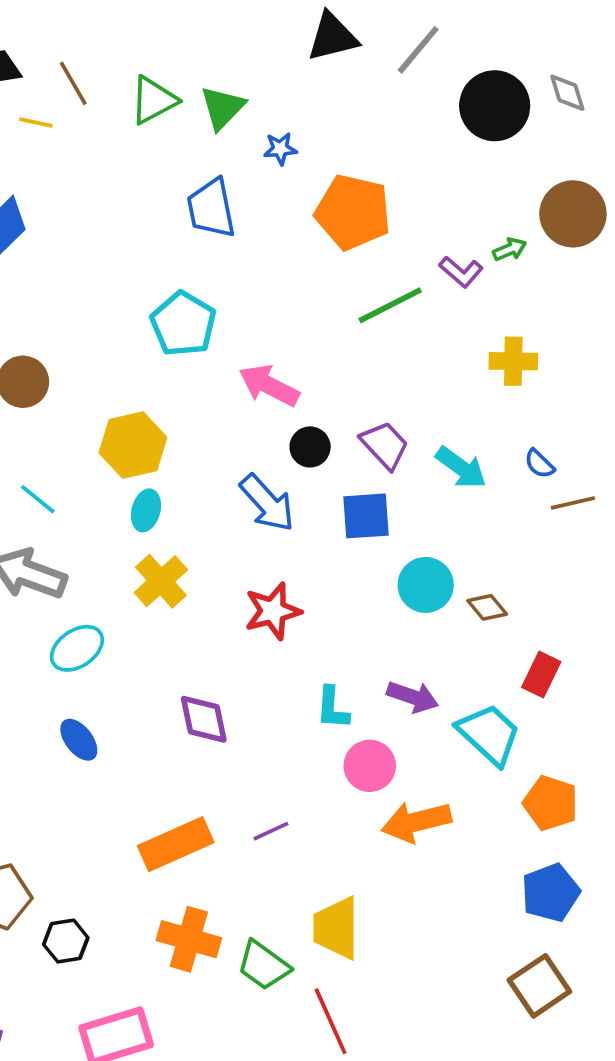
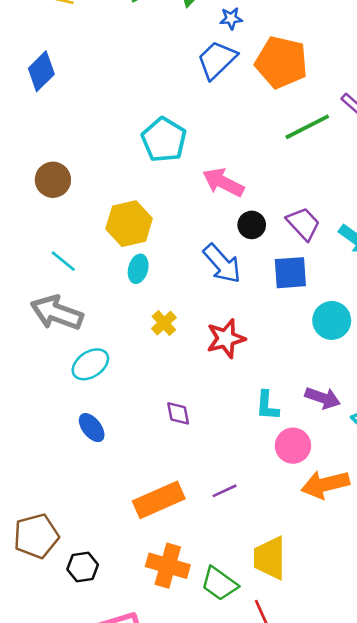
blue trapezoid: (211, 208) -> (217, 60), moved, turned 57
yellow cross: (161, 581) -> (164, 323), moved, size x0.7
purple diamond: (204, 719) -> (178, 413), size x0.7

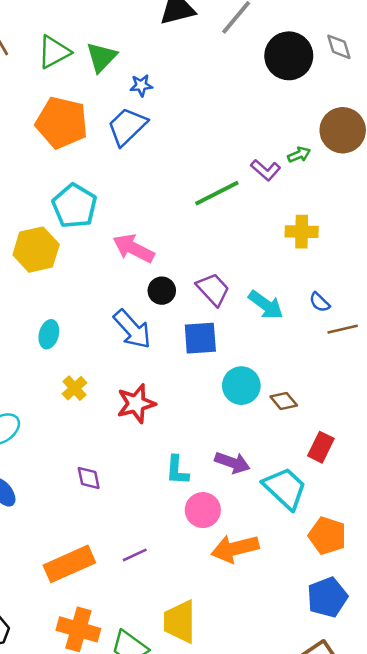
orange pentagon: (281, 62) -> (62, 123), moved
yellow hexagon: (129, 224) -> (36, 250), moved

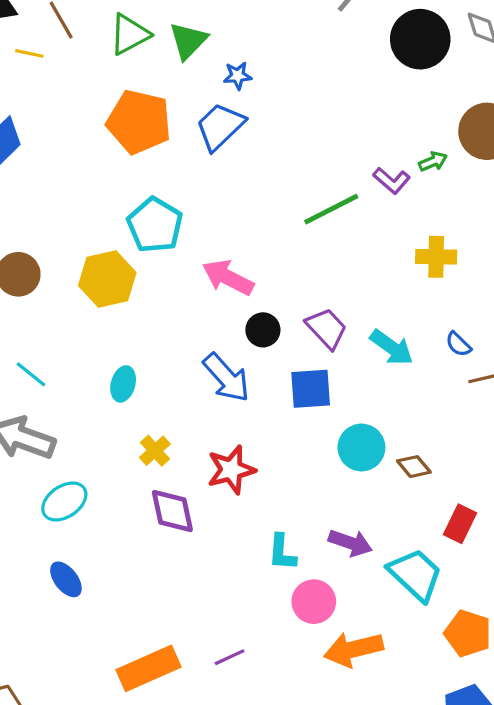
purple diamond: (89, 478) -> (172, 511), moved, size x1.5

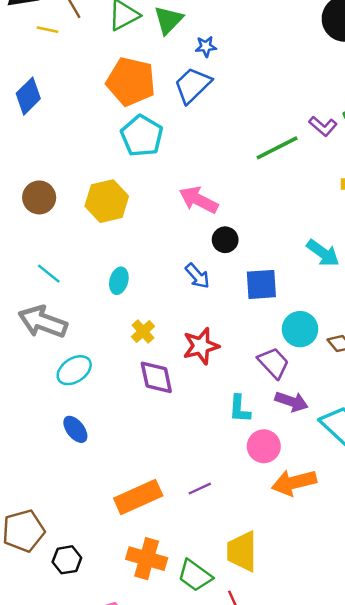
cyan pentagon: (155, 225) -> (142, 136), moved
purple trapezoid: (326, 328) -> (273, 363), moved
blue arrow: (226, 378) -> (197, 276), size x0.7

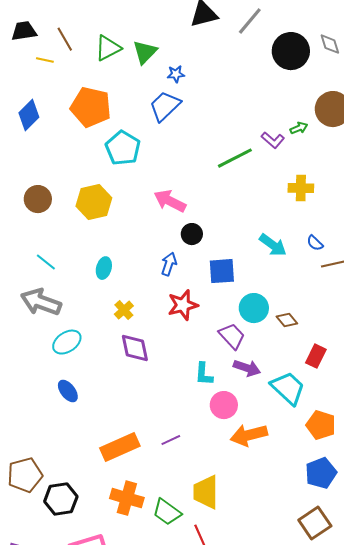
orange pentagon: (131, 82) -> (91, 107), moved
blue arrow: (197, 276) -> (169, 264), turned -120
red star: (201, 346) -> (183, 305), moved
black hexagon: (67, 560) -> (61, 499), size x1.4

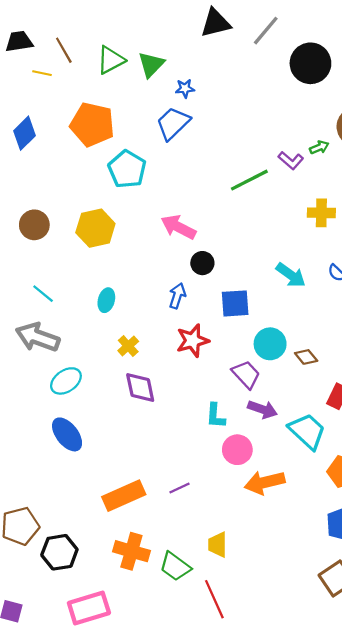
blue ellipse: (68, 391) -> (67, 434), size x1.4
yellow trapezoid: (206, 492) -> (218, 545), size x0.7

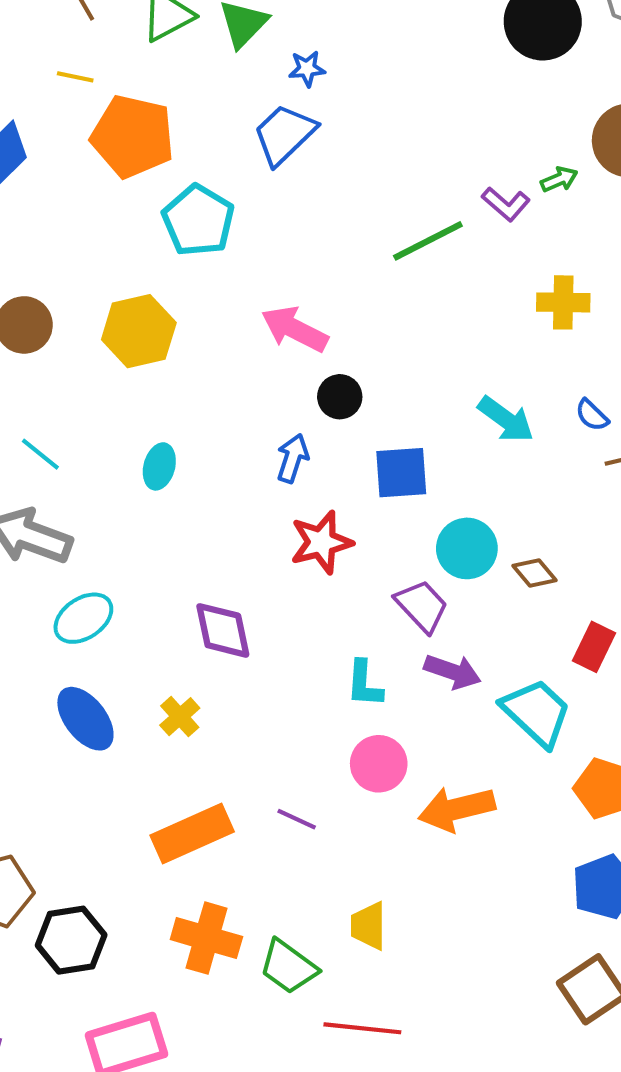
yellow line: (42, 73) -> (75, 77), moved
yellow cross: (128, 346) -> (180, 717), moved
pink circle: (237, 450) -> (379, 764), moved
purple line: (179, 488) -> (297, 819), turned 50
red line: (214, 599) -> (362, 1028), turned -60

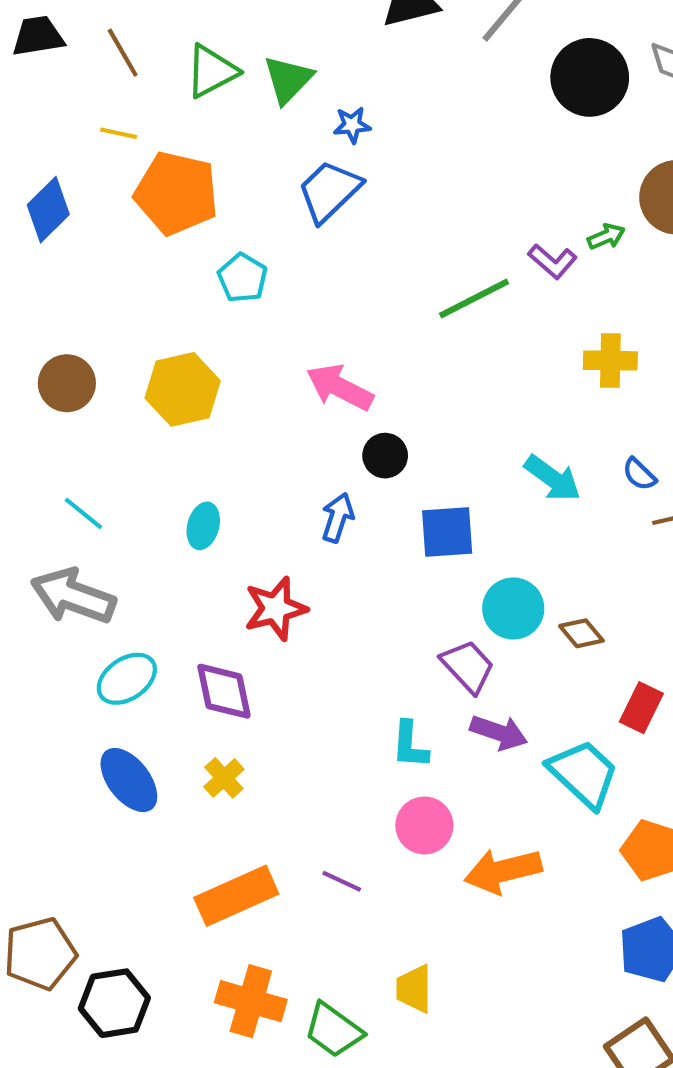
cyan pentagon: (198, 220) -> (243, 278), size x0.7
red star: (321, 542) -> (276, 608), moved
purple diamond: (223, 630) -> (224, 691), moved

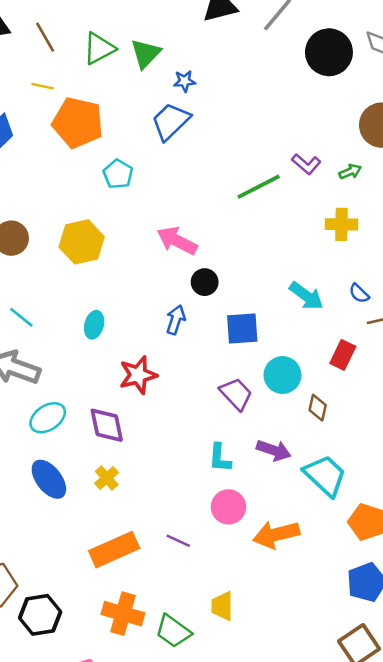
green arrow: (606, 237) -> (350, 172), moved
brown diamond: (581, 633) -> (318, 408), moved, turned 52
purple trapezoid: (468, 666) -> (236, 394), moved
red rectangle: (641, 708) -> (343, 355), moved

